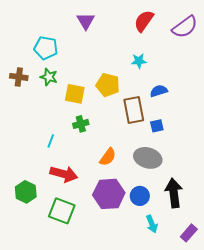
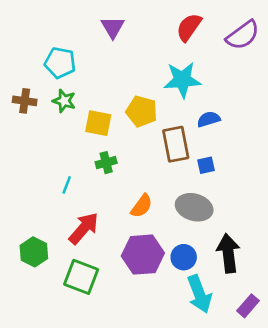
cyan star: (139, 61) -> (182, 80), size x1.8
red arrow: (64, 174) -> (84, 228), turned -64
cyan arrow: (152, 224) -> (199, 294), size x1.6

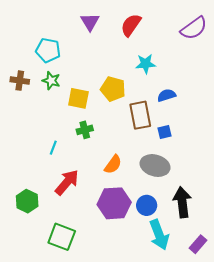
red semicircle: (189, 27) -> (131, 25), moved
cyan star: (182, 80) -> (146, 64), size x0.7
green square: (81, 277) -> (62, 237), moved

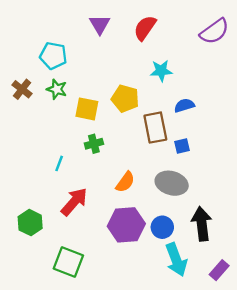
brown cross: (20, 81) -> (22, 89), turned 30

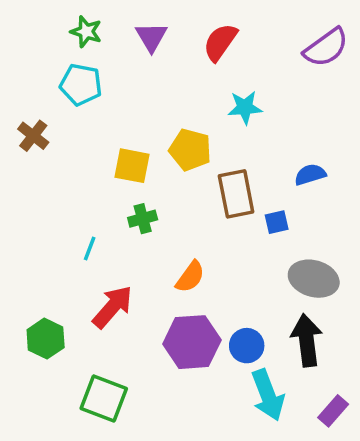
green star: (57, 89) -> (86, 32), moved
blue semicircle: (184, 105) -> (310, 174), moved
gray ellipse: (172, 183) -> (314, 279), moved

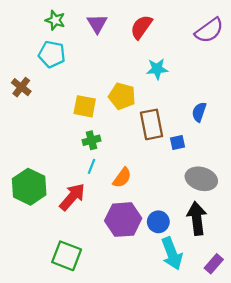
blue semicircle: (310, 174) -> (199, 112), turned -54
cyan line: (90, 249) -> (91, 166), moved
green hexagon: (46, 339) -> (29, 187), moved, size x1.4

